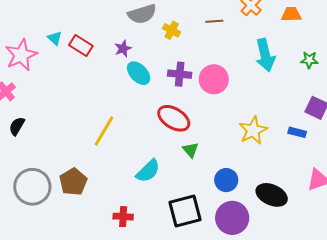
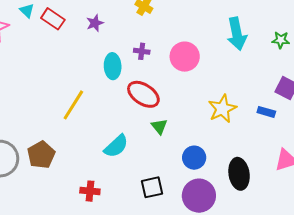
cyan ellipse: (139, 73) -> (113, 66), moved, turned 40
purple cross: (180, 74) -> (142, 51), moved, size x0.7
black ellipse: (272, 195) -> (239, 174), turned 56
black square: (185, 211) -> (152, 187), size x0.7

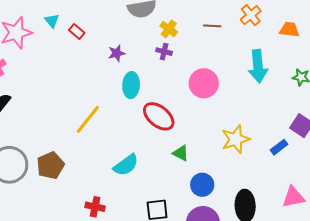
red rectangle: (53, 19) -> (77, 32), size x0.7
purple star: (95, 23) -> (117, 53), moved
purple cross: (142, 51) -> (164, 52), moved
blue rectangle: (266, 112) -> (279, 147), turned -60
green triangle: (159, 126) -> (181, 153), moved, turned -30

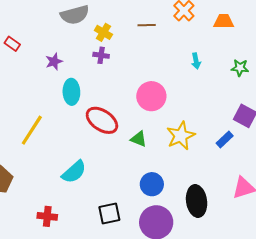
cyan arrow: (258, 66) -> (196, 61), size x0.5
pink circle: (204, 83) -> (151, 96), moved
green triangle: (181, 153) -> (139, 139), moved

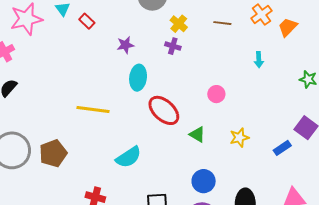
orange trapezoid: (224, 21) -> (288, 27), moved, turned -55
cyan arrow: (196, 61) -> (259, 60), moved
pink circle: (151, 96) -> (216, 94), size x0.6
yellow line: (32, 130) -> (93, 109), turned 56
yellow star: (181, 136) -> (239, 138), size x0.7

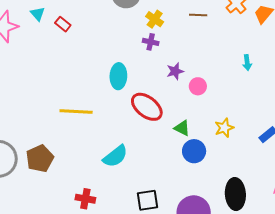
purple star: (125, 45) -> (175, 71), moved
cyan arrow: (259, 60) -> (247, 63), moved
blue circle: (204, 181) -> (194, 151), moved

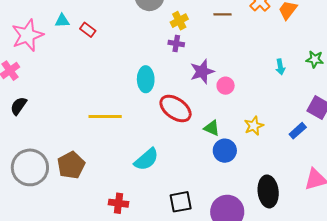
cyan triangle: (38, 14) -> (62, 21), turned -49
yellow cross: (155, 19) -> (179, 21), turned 30
cyan arrow: (247, 63) -> (280, 67), moved
purple star: (175, 71) -> (202, 72), size x1.4

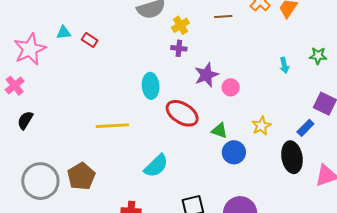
black ellipse: (268, 191) -> (292, 157), moved

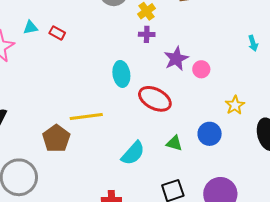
green triangle: (219, 131) -> (174, 143), moved
brown pentagon: (81, 176) -> (56, 138), moved

